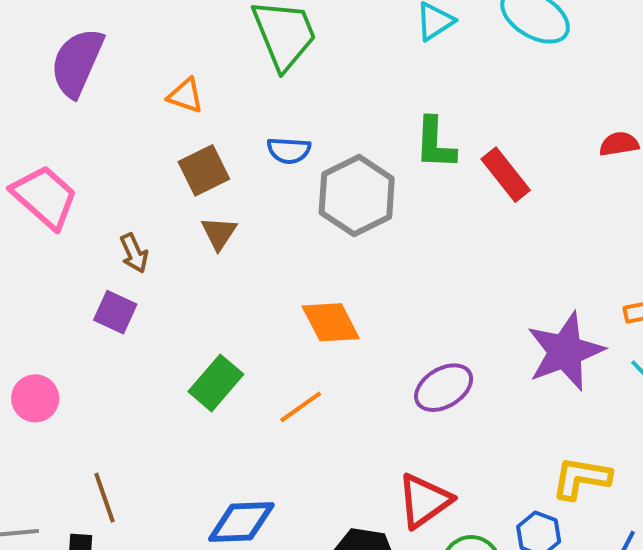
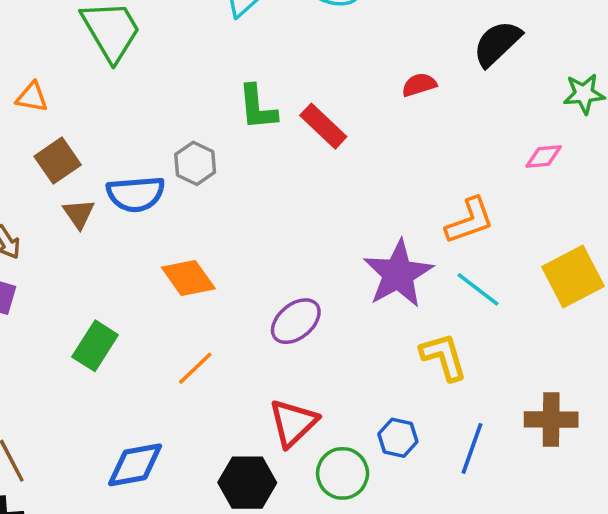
blue semicircle: (289, 150) -> (136, 194), moved, size x1.5
gray hexagon: (357, 196) -> (195, 163), size x0.6
orange line: (301, 407) -> (195, 368), moved
yellow L-shape: (581, 478) -> (444, 357), moved, turned 72

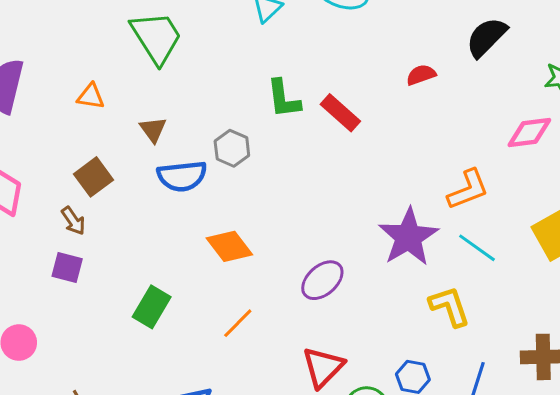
pink diamond: (544, 156) -> (529, 133), size x1.4
brown square: (58, 161) -> (94, 177), moved
brown triangle: (79, 214) -> (153, 129), moved

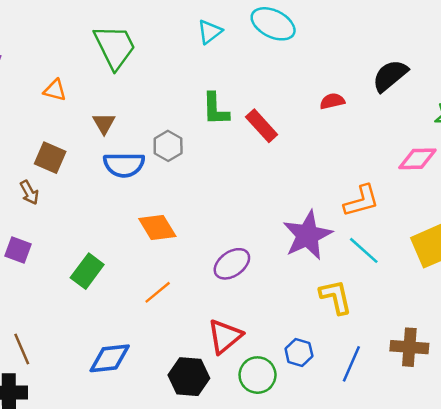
brown square: (94, 177) -> (50, 158), turned -36
purple square: (67, 267) -> (18, 250), moved

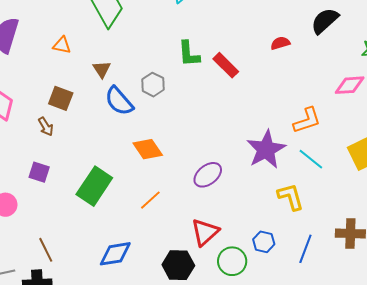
blue semicircle: (124, 165) -> (119, 101), turned 52
green rectangle: (87, 271) -> (94, 186), size x1.4

